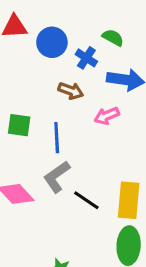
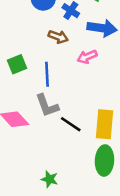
green square: (19, 125) -> (17, 64), turned -30
gray L-shape: (57, 177) -> (47, 106), turned -75

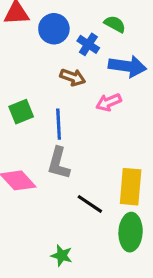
gray L-shape: (47, 106) -> (59, 163), turned 35
black line: (71, 124) -> (90, 204), moved

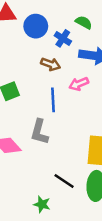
blue line: (59, 124) -> (53, 100), moved
black line: (90, 204) -> (64, 181), moved

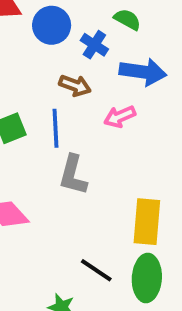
blue line: (53, 100) -> (55, 128), moved
gray L-shape: (39, 132) -> (73, 175), moved

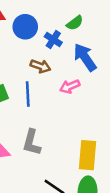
green semicircle: (127, 19) -> (75, 23), turned 114
blue arrow: (143, 72) -> (85, 57), turned -132
gray L-shape: (73, 175) -> (32, 142), moved

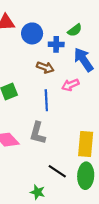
blue cross: (53, 39) -> (56, 44), turned -32
blue line: (28, 94) -> (46, 100), moved

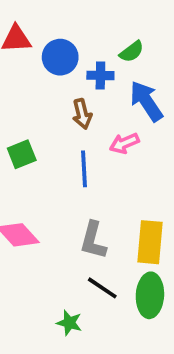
brown arrow: (45, 67) -> (82, 114), turned 56
gray L-shape: (38, 133) -> (93, 240), moved

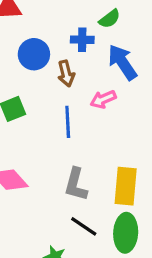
blue circle: (60, 57) -> (34, 54), moved

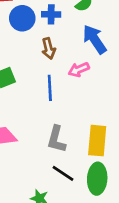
blue cross: (82, 40) -> (51, 14), moved
blue circle: (34, 54) -> (22, 18), moved

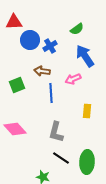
blue cross: (51, 14) -> (50, 46), moved, turned -32
brown arrow: (49, 48) -> (42, 71), moved, turned 112
yellow rectangle: (97, 141) -> (87, 111), moved, size x0.6

